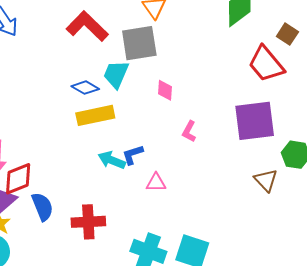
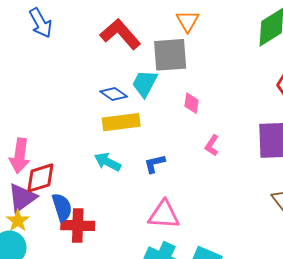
cyan arrow: (112, 160) -> (108, 162), moved
pink triangle: (156, 183) -> (164, 215), moved, size x1.6
red cross: (88, 222) -> (78, 226), moved

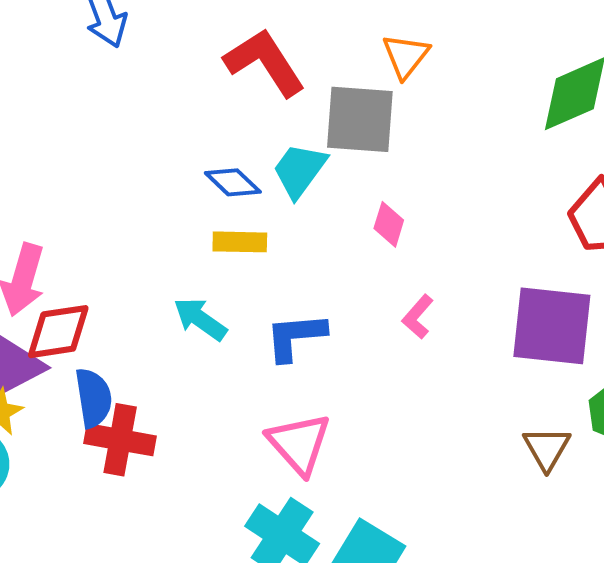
yellow rectangle: (121, 122) -> (240, 242), size x0.7
blue L-shape: (155, 164) -> (295, 337), size x1.4
pink triangle: (164, 215) -> (299, 444), turned 36

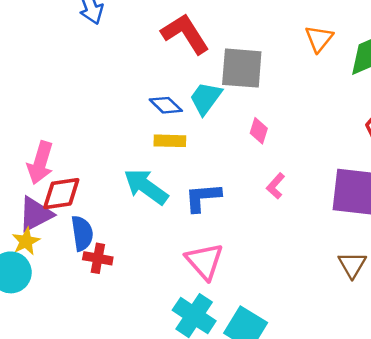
orange triangle: (406, 56) -> (319, 39), moved
cyan arrow: (200, 319) -> (146, 187), size x1.4
red cross: (120, 440) -> (98, 258), size x0.7

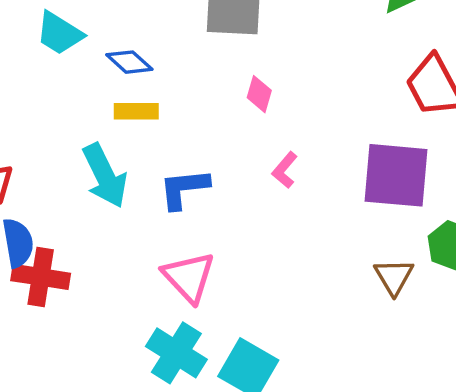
cyan trapezoid: (206, 98) -> (59, 33), moved, turned -93
cyan arrow: (146, 187) -> (105, 176), turned -150
red cross: (98, 258) -> (41, 277), size x1.4

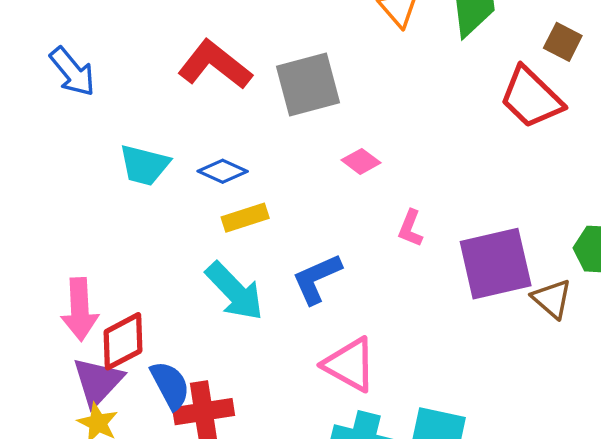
pink diamond: (259, 94) -> (361, 161), turned -51
purple square: (396, 175) -> (496, 264), moved

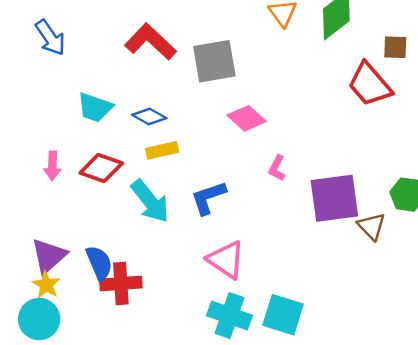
brown square: (563, 42) -> (395, 47), turned -30
pink diamond: (361, 161) -> (247, 118), size x1.4
pink arrow: (80, 309) -> (52, 166), moved, size x0.7
red diamond: (123, 341) -> (101, 168), moved, turned 42

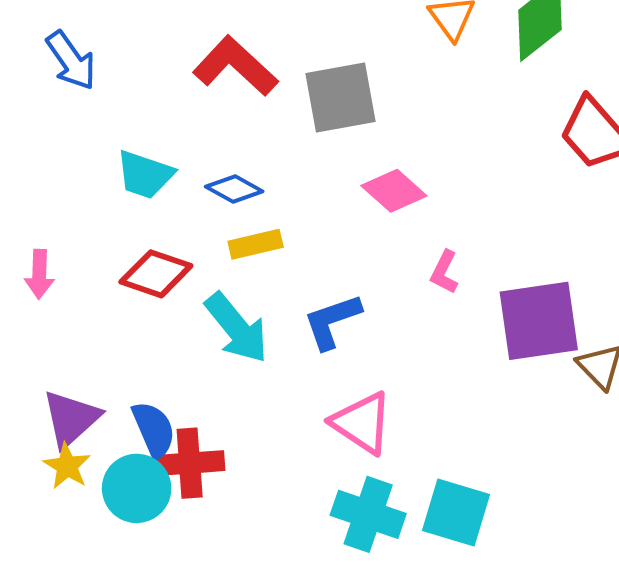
pink arrow: (52, 166) -> (39, 274), moved
cyan circle: (39, 319) -> (137, 488), moved

